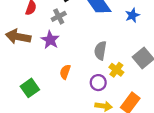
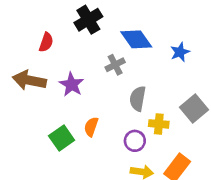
gray cross: (59, 16) -> (115, 65), moved
yellow cross: (116, 70) -> (159, 124), turned -32
green square: (30, 88) -> (62, 138), moved

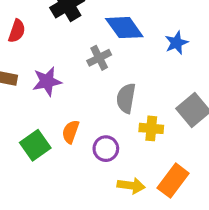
purple star: (71, 84) -> (47, 81), turned 30
purple circle: (135, 141) -> (106, 149), moved

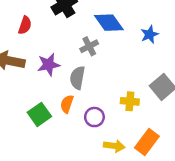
gray semicircle: (126, 98) -> (77, 78), moved

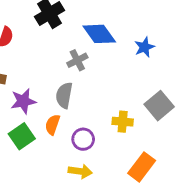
purple star: (49, 65) -> (23, 101), moved
yellow arrow: (114, 146) -> (80, 171), moved

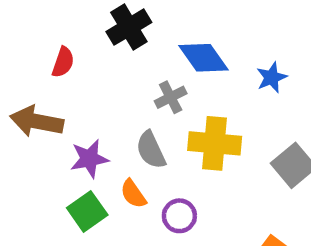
gray semicircle: (64, 95) -> (151, 150), turned -35
yellow cross: (123, 122) -> (215, 143), moved, size x1.6
orange semicircle: (52, 125) -> (133, 194), turned -54

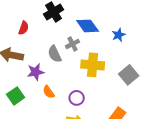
gray semicircle: (151, 150) -> (55, 54), moved
orange semicircle: (133, 194) -> (49, 92), moved
green square: (87, 211) -> (16, 96), moved

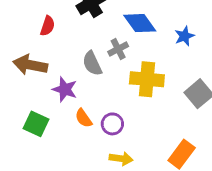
purple star: (36, 72) -> (65, 89), turned 30
green square: (16, 96) -> (36, 124), turned -30
purple circle: (77, 98) -> (112, 124), moved

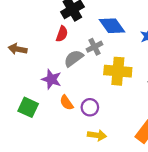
red semicircle: (48, 26) -> (62, 34), moved
gray semicircle: (92, 63) -> (74, 58), turned 78
brown arrow: (30, 65) -> (18, 49), moved, size x0.7

